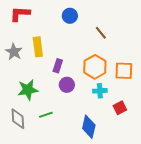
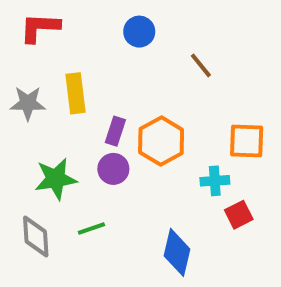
gray star: (14, 52) -> (28, 103), turned -30
orange hexagon: (95, 67) -> (161, 141), moved
purple circle: (67, 85) -> (113, 169), moved
cyan cross: (100, 91) -> (215, 181), moved

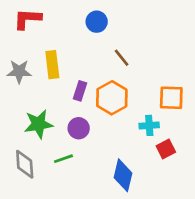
brown line: (201, 65) -> (122, 58), moved
purple circle: (113, 169) -> (79, 128), moved

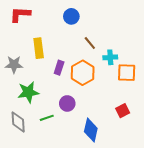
gray star: (19, 71) -> (14, 65), moved
cyan cross: (149, 125) -> (110, 57), moved
purple circle: (79, 128) -> (67, 103), moved

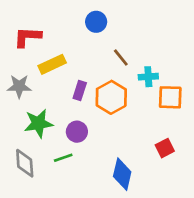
red L-shape: (20, 14) -> (27, 37), moved
yellow rectangle: (39, 48) -> (52, 64), turned 72
purple circle: (67, 103) -> (77, 132), moved

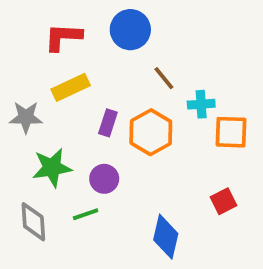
blue circle: (96, 22) -> (130, 30), size x1.4
red L-shape: (27, 37) -> (63, 37), moved

